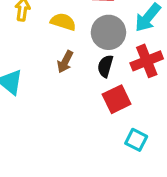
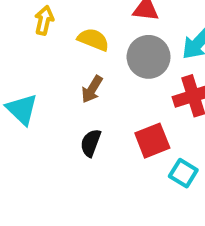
black semicircle: (105, 66) -> (91, 143), moved
cyan square: (136, 140) -> (183, 173), moved

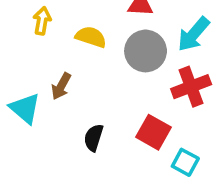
brown arrow: (92, 89) -> (61, 86), moved
red square: (152, 141) -> (153, 132), turned -36

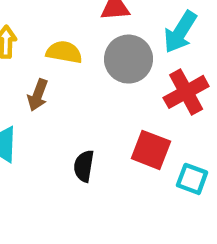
brown arrow: (61, 86) -> (38, 95), moved

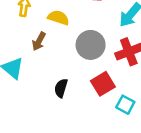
gray circle: (128, 59) -> (91, 45), moved
red square: (151, 150) -> (103, 84), turned 30

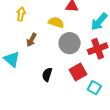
yellow semicircle: (58, 18) -> (56, 22), moved

